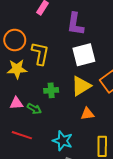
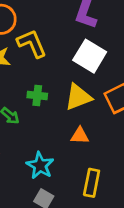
yellow L-shape: (40, 53) -> (32, 44), turned -45
white square: (84, 55) -> (90, 56), turned 35

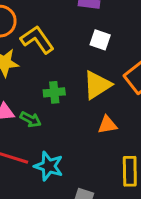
white square: (90, 56) -> (100, 40), size x0.6
cyan star: (40, 165) -> (49, 166), moved

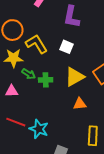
white square: (100, 40) -> (66, 47), moved
green arrow: (31, 119) -> (29, 74), moved

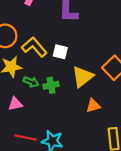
white square: (66, 47) -> (60, 52), moved

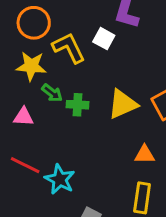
white square: (60, 52) -> (104, 39), moved
orange triangle: (93, 106) -> (144, 154), moved

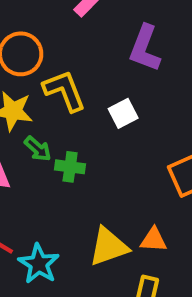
white square: (104, 39) -> (123, 113), moved, turned 30
yellow triangle: (123, 104) -> (109, 247), moved

